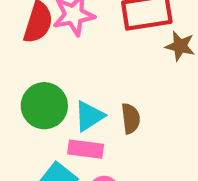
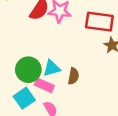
green circle: (44, 106) -> (28, 70), moved

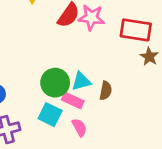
cyan square: (24, 98) -> (50, 115), turned -30

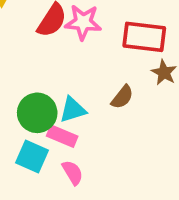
brown semicircle: (106, 91) -> (122, 97), moved, turned 30

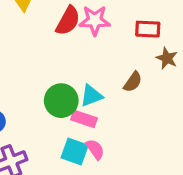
red rectangle: (144, 37) -> (148, 29), size x0.7
cyan square: (32, 157) -> (75, 151), moved

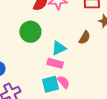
green circle: (61, 101) -> (30, 32), moved
cyan square: (75, 151) -> (51, 84), turned -30

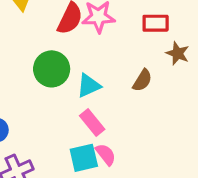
cyan triangle: (59, 48) -> (89, 86), moved
pink rectangle: (55, 63) -> (92, 123), turned 35

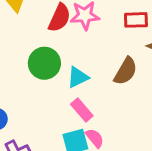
brown semicircle: (142, 80) -> (126, 71), size x1.4

